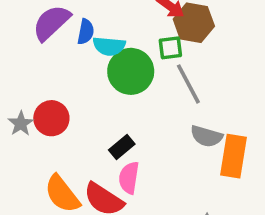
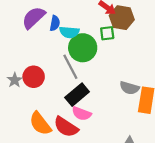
gray line: (188, 84) -> (70, 67), moved
black rectangle: (122, 147) -> (77, 95), size x1.5
pink semicircle: (129, 178) -> (82, 114), turned -78

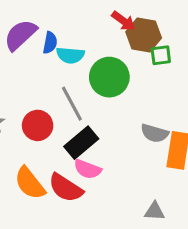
green square: (107, 33) -> (161, 55), moved
green circle: (83, 48) -> (109, 77), moved
red circle: (34, 77) -> (38, 125), moved

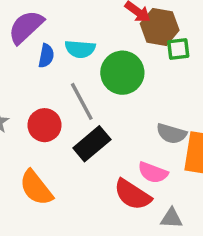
blue semicircle: (50, 43) -> (46, 56), moved
pink semicircle: (87, 169) -> (153, 173), moved
red semicircle: (66, 188) -> (133, 195), moved

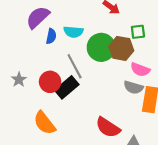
brown hexagon: (160, 27) -> (121, 48), moved
black rectangle: (92, 144) -> (67, 87), moved
pink semicircle: (153, 173) -> (140, 70), moved

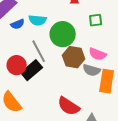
blue semicircle: (51, 36) -> (18, 24), turned 56
brown hexagon: (121, 48) -> (74, 57), moved

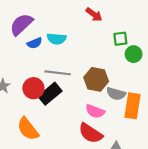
green circle: (63, 34) -> (134, 54), moved, size x0.6
gray line: (39, 51) -> (58, 73), turned -55
pink semicircle: (98, 54) -> (95, 111), moved

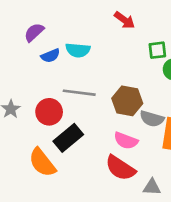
purple semicircle: (21, 24) -> (34, 32), size x0.7
black rectangle: (50, 94) -> (68, 138), moved

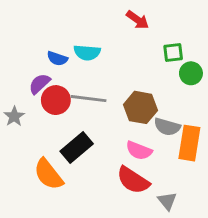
purple semicircle: (34, 32) -> (40, 84), moved
blue semicircle: (50, 56) -> (57, 58), turned 42
red circle: (49, 112) -> (56, 100), moved
gray triangle: (152, 187) -> (167, 201), turned 48

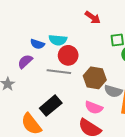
red circle: (56, 100) -> (68, 55), moved

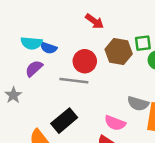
red arrow: (93, 17) -> (94, 21), moved
cyan semicircle: (58, 40) -> (32, 43), moved
brown hexagon: (95, 78) -> (119, 52), moved

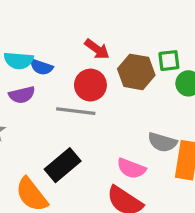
red arrow: (94, 21) -> (97, 49), moved
purple semicircle: (34, 68) -> (22, 95), turned -150

